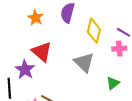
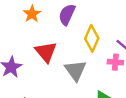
red triangle: (42, 52) -> (46, 52), moved

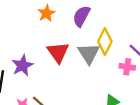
gray triangle: (75, 70) -> (89, 53), moved

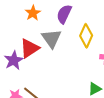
red triangle: (58, 52) -> (30, 48), moved, turned 35
gray triangle: (89, 53) -> (51, 38), moved

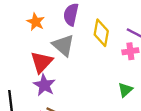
purple star: (14, 60) -> (44, 85), moved

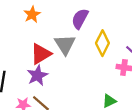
orange star: (36, 22) -> (32, 14), moved

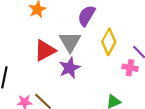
purple star: (37, 75) -> (70, 68), moved

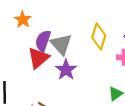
purple semicircle: (86, 16) -> (43, 41), moved

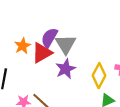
orange star: (23, 20) -> (22, 46), moved
yellow diamond: (99, 36) -> (99, 76), moved

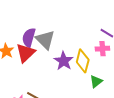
purple star: (66, 69) -> (64, 61), moved

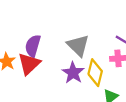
gray triangle: (45, 40) -> (78, 45), moved

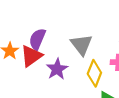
purple star: (73, 73) -> (57, 69), moved

